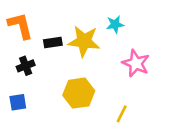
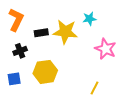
orange L-shape: (20, 26) -> (16, 20), turned 40
yellow hexagon: (79, 93) -> (45, 72), moved

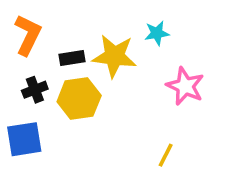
yellow hexagon: (45, 72) -> (79, 99), moved
blue square: (14, 79) -> (24, 139), size x1.5

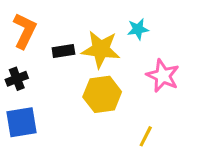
black cross: (35, 90) -> (17, 79), moved
yellow hexagon: (79, 99) -> (102, 94), moved

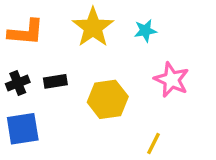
orange L-shape: (25, 31) -> (26, 32), turned 69
yellow star: (101, 49) -> (93, 27), moved, turned 30
black rectangle: (63, 51) -> (55, 81), moved

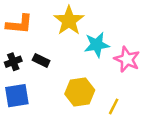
cyan star: (145, 31) -> (97, 45), moved, size x1.5
black rectangle: (55, 81) -> (41, 60), turned 35
yellow hexagon: (108, 99) -> (80, 92), moved

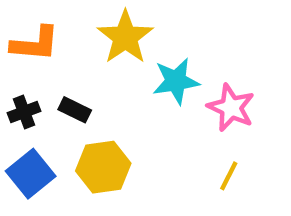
yellow hexagon: (80, 92) -> (103, 167), moved
blue square: (17, 96) -> (31, 174), turned -30
yellow line: (114, 106) -> (229, 176), moved

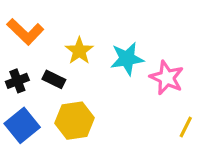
yellow star: (125, 37) -> (79, 51), moved, size x0.7
orange L-shape: (35, 44) -> (25, 32), turned 39
yellow line: (229, 176) -> (186, 127), moved

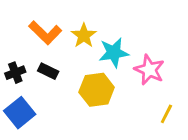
orange L-shape: (25, 32) -> (45, 33), moved
yellow star: (79, 51) -> (84, 36), moved
yellow hexagon: (75, 121) -> (97, 90), moved

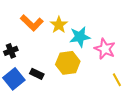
black rectangle: (48, 71) -> (37, 74), moved
yellow line: (166, 114) -> (117, 80), turned -56

